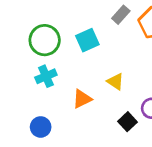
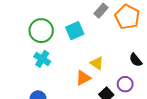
cyan cross: (46, 76) -> (42, 59), turned -35
orange triangle: (82, 99) -> (83, 78), moved

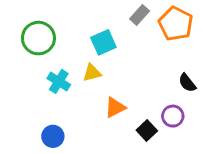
green circle: (41, 31) -> (38, 38), moved
yellow triangle: (97, 63) -> (92, 73), moved, turned -48

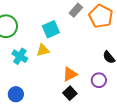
orange triangle: (115, 107) -> (70, 74), moved
black square: (147, 131) -> (70, 93), moved

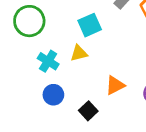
black square: (70, 93) -> (88, 111), moved
blue circle: (16, 94) -> (53, 95), moved

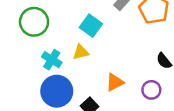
cyan square: (90, 25) -> (91, 26), turned -30
blue circle: (53, 95) -> (57, 91), size x1.6

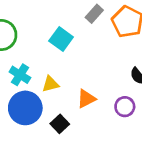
yellow triangle: (81, 52) -> (50, 84), moved

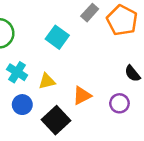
blue circle: (25, 108) -> (22, 105), size x0.6
black square: (60, 124) -> (56, 120), size x1.5

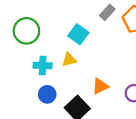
cyan cross: (17, 72) -> (43, 65), turned -30
yellow triangle: (47, 81) -> (69, 60), moved

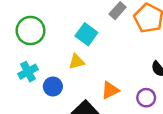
cyan cross: (43, 65) -> (28, 72), moved, turned -30
blue circle: (47, 94) -> (53, 86), moved

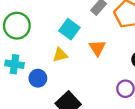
cyan cross: (28, 72) -> (15, 64), turned 36
orange triangle: (110, 90) -> (97, 48), moved, turned -36

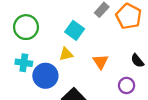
orange triangle: (97, 48) -> (101, 62), moved
blue circle: (38, 78) -> (45, 76), size x1.5

